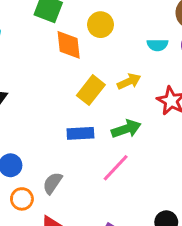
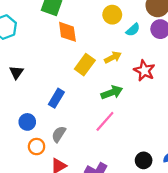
yellow circle: (101, 25) -> (112, 15), moved
cyan semicircle: (157, 45) -> (133, 30), turned -40
blue rectangle: (80, 133) -> (56, 98), moved, turned -54

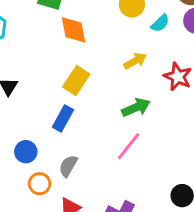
yellow rectangle: (85, 65) -> (76, 81), moved

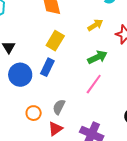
blue circle: (26, 152) -> (20, 75), moved, size x1.5
gray semicircle: (68, 166) -> (59, 107), moved

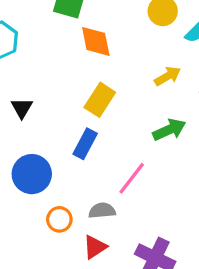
blue circle: (20, 75) -> (32, 174), moved
pink line: (94, 84) -> (132, 178), moved
gray semicircle: (59, 107) -> (102, 211), turned 56

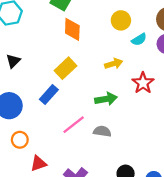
gray semicircle: (102, 211) -> (102, 131), moved

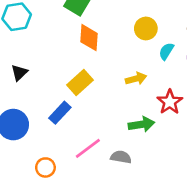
cyan semicircle: (139, 39) -> (166, 51), turned 152
green arrow: (106, 99) -> (141, 124), moved
orange circle: (20, 140) -> (45, 167), moved

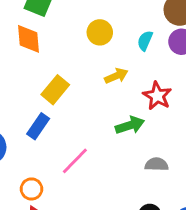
yellow circle: (146, 28) -> (100, 32), moved
orange diamond: (89, 38) -> (28, 39), moved
gray semicircle: (121, 157) -> (157, 164), moved

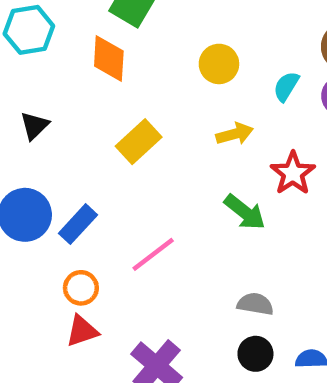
green arrow: (130, 125) -> (245, 212), turned 48
blue rectangle: (38, 126) -> (78, 224), moved
gray semicircle: (157, 164) -> (255, 304), moved

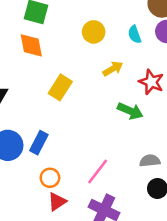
cyan semicircle: (286, 86) -> (135, 34), turned -36
pink line: (153, 254) -> (98, 171), moved

